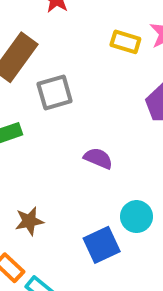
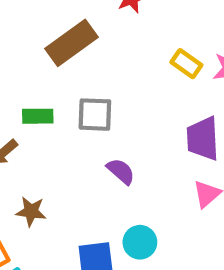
gray square: (55, 93) -> (95, 115), moved

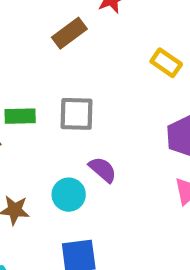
brown rectangle: (72, 43) -> (69, 33), moved, size x0.7
cyan circle: (140, 242) -> (69, 195), moved

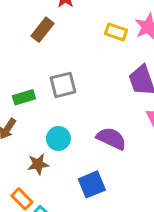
purple semicircle: (103, 170) -> (111, 138), moved, size x1.4
cyan circle: (69, 195) -> (58, 138), moved

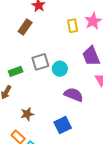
yellow rectangle: (116, 32) -> (73, 26), turned 64
cyan circle: (58, 138) -> (60, 69), moved

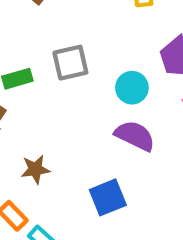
cyan circle: (60, 69) -> (132, 88), moved

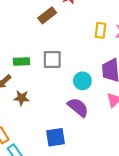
brown star: (35, 169) -> (22, 98), moved

